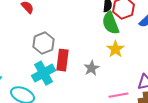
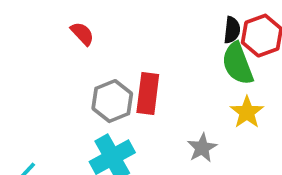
red rectangle: (62, 60) -> (148, 94), moved

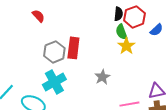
green semicircle: (238, 64) -> (121, 32), size x0.7
yellow star: (247, 112) -> (126, 46), moved

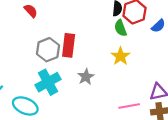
yellow star: (126, 46) -> (120, 56), moved
gray star: (102, 77) -> (86, 77), moved

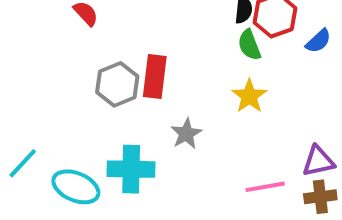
cyan cross: (48, 82) -> (131, 169), moved, turned 30

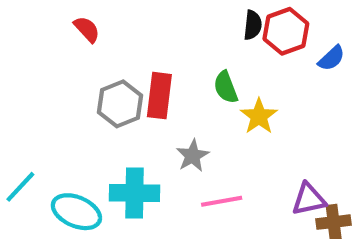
green semicircle: (249, 45) -> (226, 87), moved
purple triangle: (318, 161) -> (309, 199), moved
pink line: (265, 187) -> (222, 201), moved

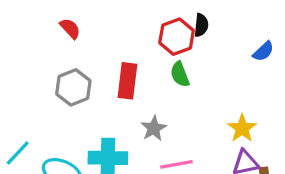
red hexagon: (286, 31) -> (177, 37), moved
gray hexagon: (120, 104) -> (73, 87), moved
yellow star: (259, 116) -> (242, 128), moved

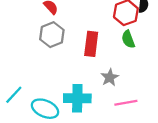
gray hexagon: (73, 87) -> (52, 35), moved

